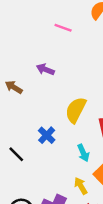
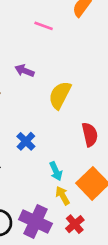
yellow semicircle: (76, 110) -> (60, 95), moved
cyan arrow: (83, 153) -> (56, 171), moved

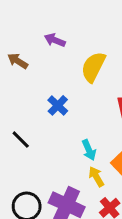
blue cross: (26, 141) -> (58, 105), moved

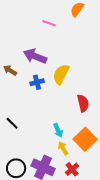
purple arrow: (55, 40) -> (35, 56), size x1.6
blue cross: (58, 105) -> (37, 82), moved, turned 32

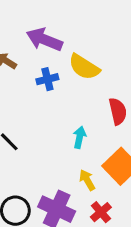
yellow semicircle: (61, 74) -> (84, 67), turned -85
cyan arrow: (58, 130) -> (80, 137), moved, turned -144

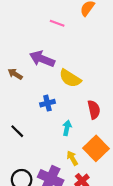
blue cross: (47, 79) -> (47, 103), moved

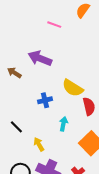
yellow semicircle: (70, 78) -> (73, 88), moved
yellow arrow: (72, 158) -> (39, 144), moved

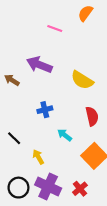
yellow semicircle: (73, 88) -> (82, 80), moved
cyan arrow: (63, 124) -> (65, 135), turned -64

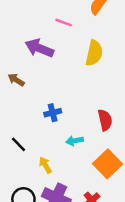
purple arrow: (39, 65) -> (39, 48), moved
yellow semicircle: (82, 80) -> (94, 53), moved, turned -110
cyan arrow: (65, 135) -> (75, 141), turned -48

